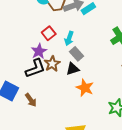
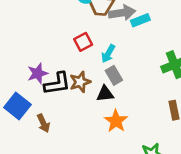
purple star: (39, 51) -> (38, 73), moved

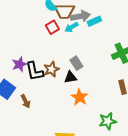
red square: (83, 42) -> (52, 27), moved
cyan arrow: (108, 54) -> (71, 27), moved, turned 32
black L-shape: (57, 84) -> (34, 71), turned 90

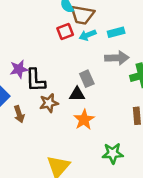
gray arrow: (80, 16) -> (117, 58), moved
brown star: (51, 69) -> (49, 103), moved

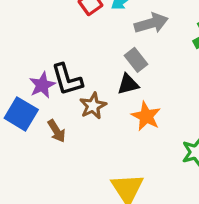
gray arrow: (117, 58) -> (151, 23), moved
purple star: (19, 69) -> (42, 85), moved

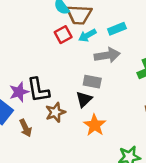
gray rectangle: (136, 60) -> (92, 82), turned -48
black triangle: (128, 84) -> (84, 99), turned -36

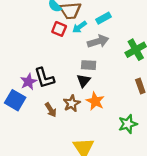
red square: (63, 35) -> (59, 29), turned -32
brown star: (55, 112) -> (72, 103), moved
brown arrow: (26, 128) -> (51, 110), moved

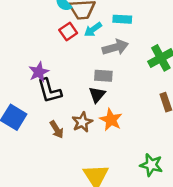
cyan rectangle: (103, 18) -> (122, 19), turned 32
red square: (59, 29) -> (68, 32), turned 32
purple star: (29, 82) -> (39, 72), moved
green star: (128, 124) -> (151, 165), moved, turned 30

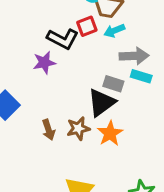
cyan rectangle: (122, 19) -> (141, 76), moved
black L-shape: (50, 91) -> (63, 39), moved, turned -60
black triangle: (97, 95) -> (102, 103), size x1.5

